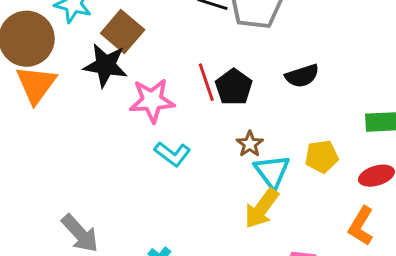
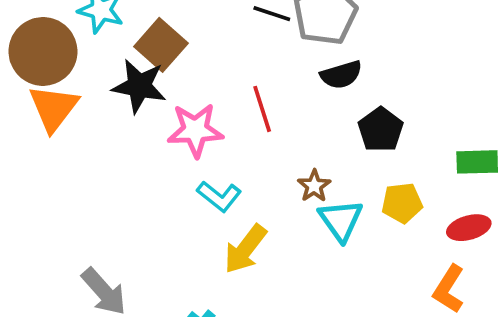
black semicircle: (302, 76) -> (341, 75), moved
black pentagon: (234, 87) -> (381, 130), moved
yellow arrow: (262, 208) -> (245, 249), moved

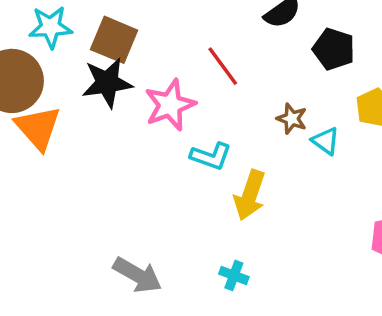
cyan triangle: (341, 220) -> (326, 141), size x0.7

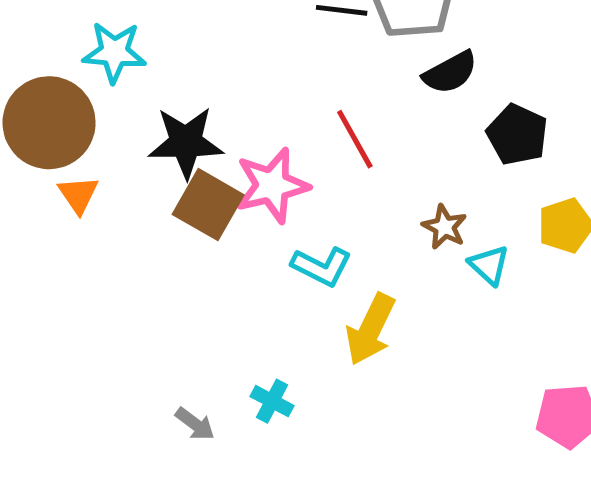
brown square: (114, 40) -> (208, 205), moved
orange triangle: (38, 128) -> (78, 195), size x0.6
gray arrow: (137, 275) -> (195, 424), size x0.6
cyan cross: (234, 275) -> (272, 401), moved

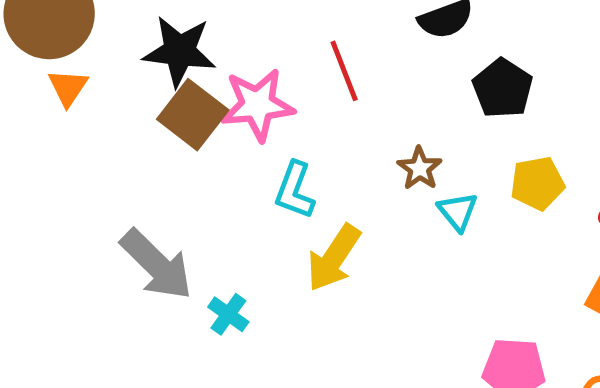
cyan L-shape: (322, 267) -> (295, 190), turned 76
gray arrow: (195, 424) -> (156, 265), moved, size x2.0

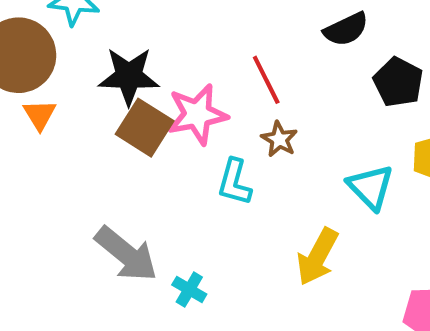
brown star: (419, 168) -> (279, 139), moved
cyan triangle: (458, 211) -> (371, 187), size x1.4
yellow arrow: (334, 258) -> (318, 257), moved

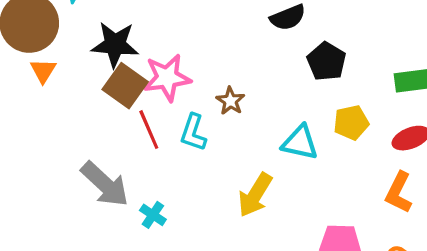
red line: (266, 80) -> (149, 130), moved
cyan triangle: (371, 187) -> (300, 143), turned -36

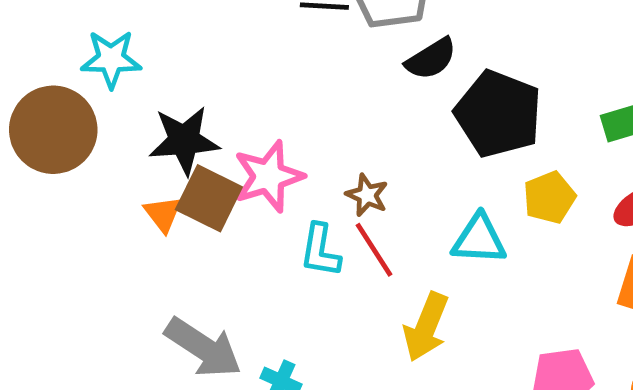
black pentagon: (326, 61) -> (498, 114), size x1.5
orange triangle: (43, 71) -> (163, 214), moved
red line: (149, 130) -> (374, 250), moved

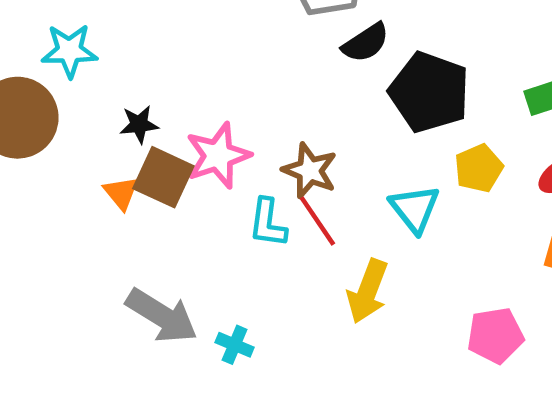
black star: (184, 140) -> (139, 124), size x0.6
brown star: (367, 195) -> (310, 171), size x1.4
cyan triangle: (479, 239) -> (415, 209), turned 50

